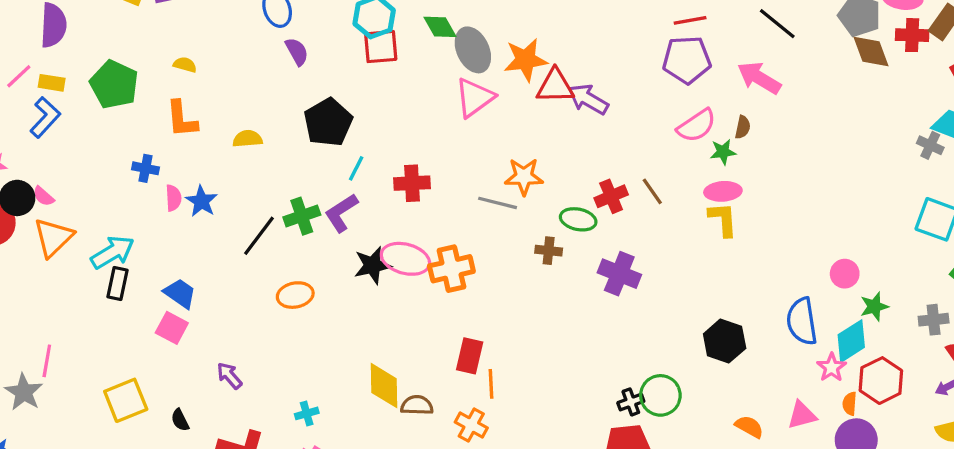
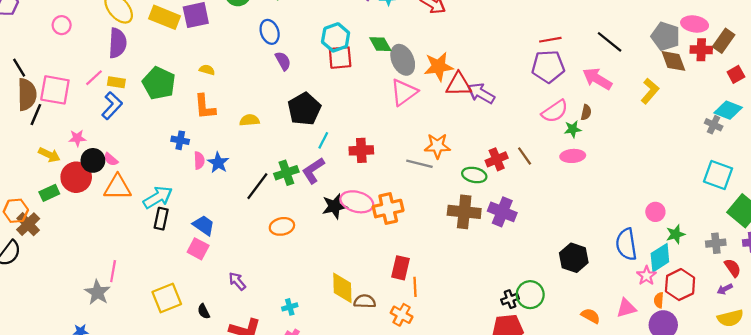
yellow L-shape: (723, 219) -> (650, 91), moved, turned 45
orange triangle: (53, 237) -> (118, 187), turned 44
brown cross: (549, 251) -> (464, 212), moved, size x1.8

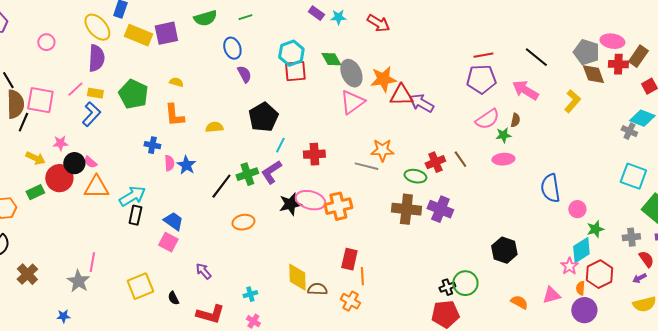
brown cross: (28, 224) -> (27, 274), moved
blue semicircle: (626, 244) -> (550, 188), moved

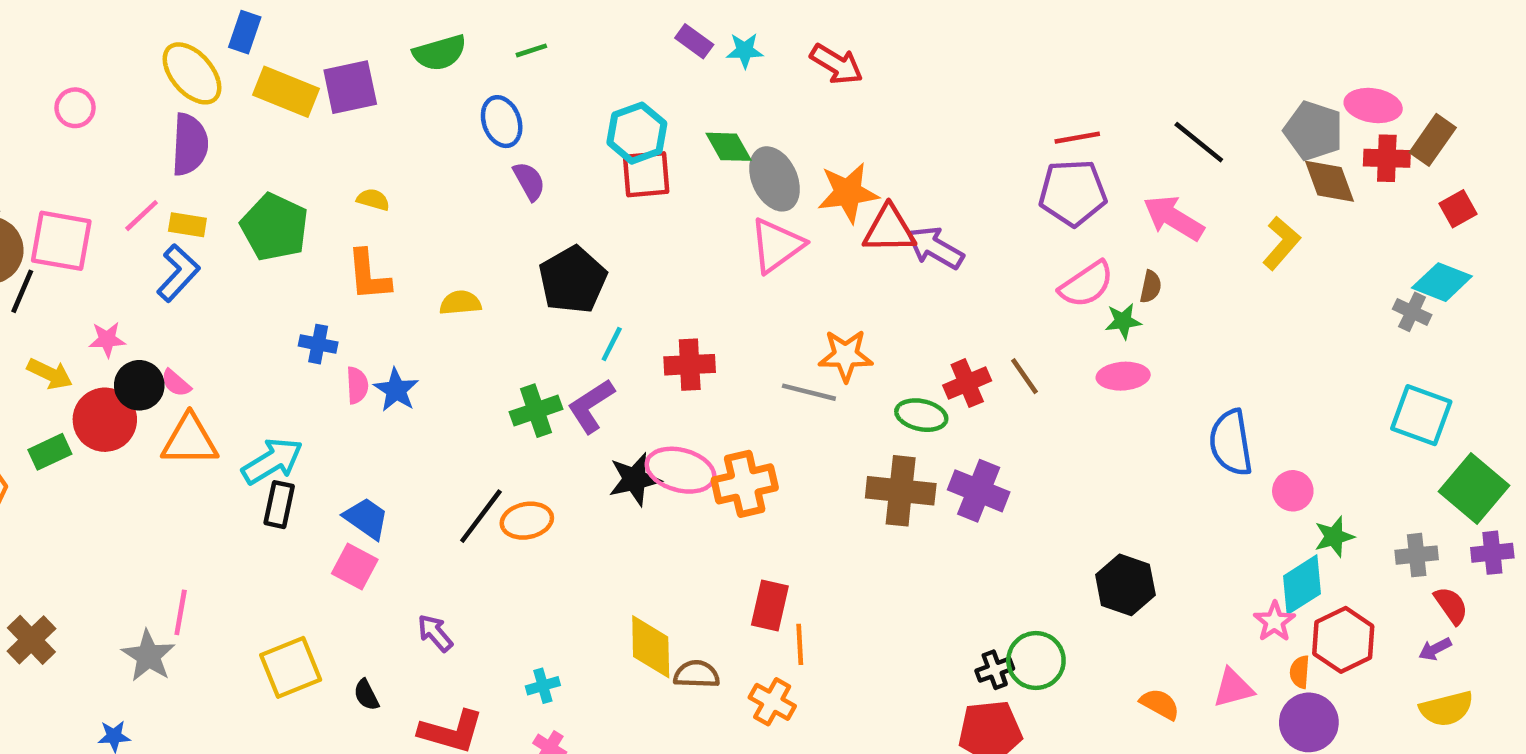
black line: (221, 186) -> (481, 516), moved

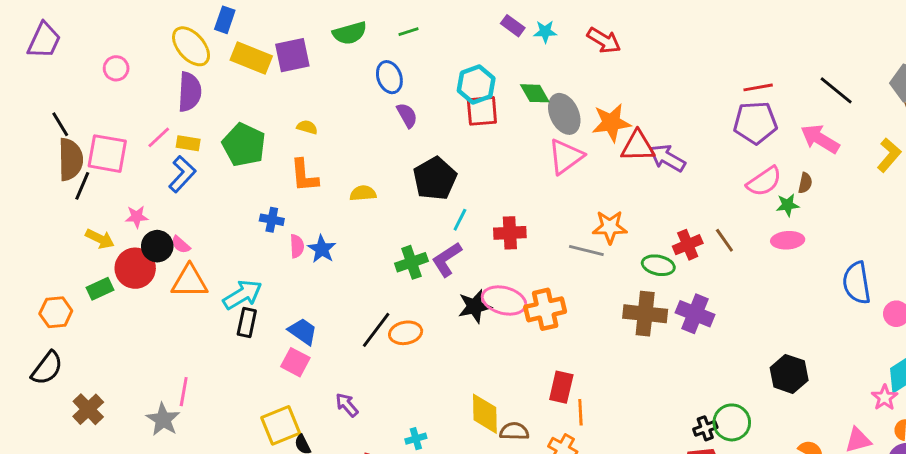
yellow square: (291, 667) -> (281, 425), moved

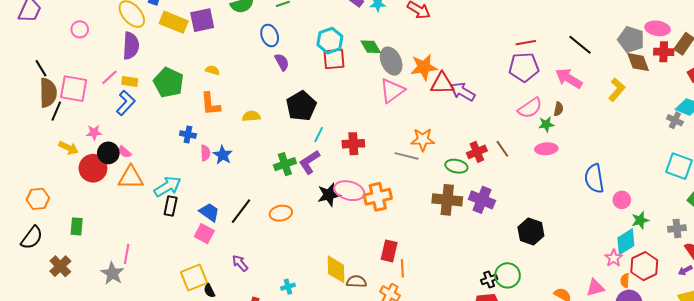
green rectangle: (100, 289) -> (77, 226), moved, turned -60
black line: (376, 330) -> (241, 211), moved
black hexagon: (789, 374) -> (531, 232), moved

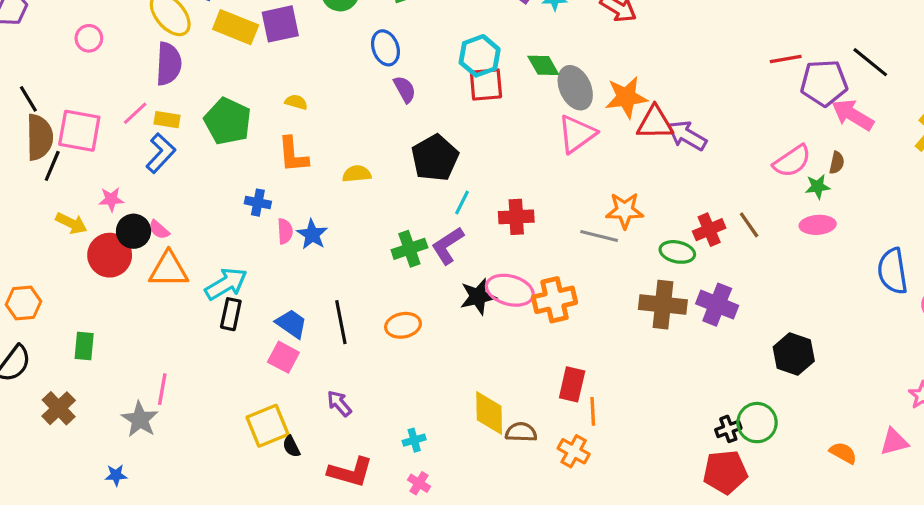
purple pentagon: (524, 67) -> (824, 83), moved
black line: (241, 211) -> (341, 322), turned -48

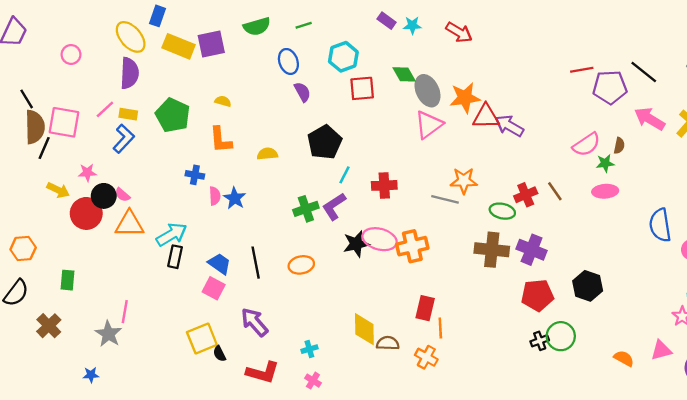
cyan hexagon: (480, 56) -> (343, 57), moved
pink arrow: (853, 115) -> (650, 119), moved
purple arrow: (339, 403) -> (255, 322), size x1.5
red pentagon: (725, 472) -> (537, 295), moved

